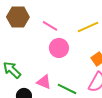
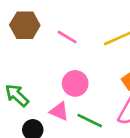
pink circle: (59, 48) -> (75, 83), moved

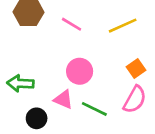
green arrow: (17, 95) -> (20, 83), turned -40

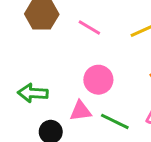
pink triangle: (63, 99) -> (80, 111), turned -30

